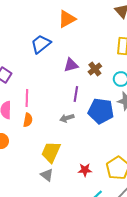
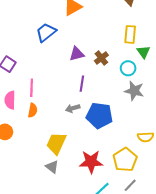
blue pentagon: (101, 111) -> (99, 115), moved
red star: (85, 170) -> (91, 162), size x1.6

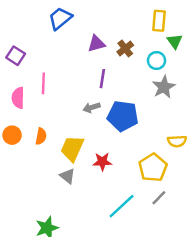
gray star: (134, 91) -> (164, 87), turned 30
orange semicircle: (33, 110) -> (41, 136), moved
red star: (91, 162) -> (102, 162), moved, size x0.7

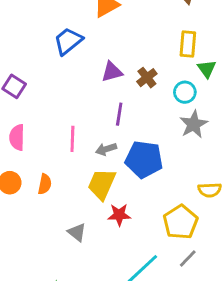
pink line: (43, 83) -> (72, 139), moved
yellow trapezoid: (72, 148) -> (102, 184), moved

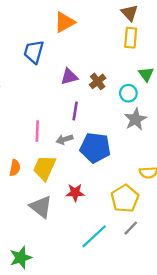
blue trapezoid: (68, 41) -> (34, 52), turned -35
yellow rectangle: (188, 44) -> (131, 38), moved
yellow trapezoid: (102, 184) -> (44, 168), moved
gray triangle: (77, 232) -> (41, 207), size x1.5

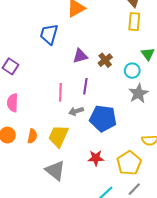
pink line: (37, 131) -> (60, 92), moved
red star: (75, 193) -> (96, 158), moved

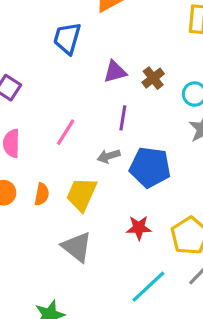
pink line: (60, 92) -> (66, 132), moved, turned 30

